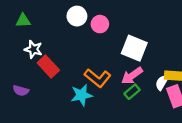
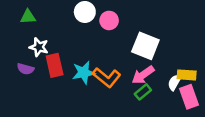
red rectangle: (48, 66) -> (55, 65), turned 30
purple semicircle: (21, 91) -> (25, 69), moved
cyan star: (82, 95) -> (84, 73), moved

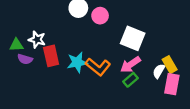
green triangle: (28, 17) -> (16, 45), moved
yellow rectangle: (187, 75) -> (170, 65), turned 56
pink rectangle: (189, 97) -> (172, 84), turned 30

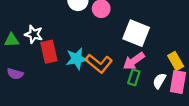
purple semicircle: (25, 59) -> (15, 74), moved
white semicircle: (159, 71) -> (159, 81), moved
green rectangle: (131, 80) -> (134, 77), turned -32

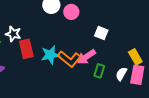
white square: (136, 33) -> (101, 33), size x0.6
pink arrow: (134, 61) -> (86, 57), moved

